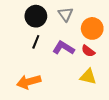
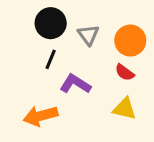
gray triangle: (66, 14) -> (88, 35), moved
purple L-shape: (64, 48) -> (75, 84), moved

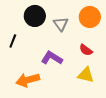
orange circle: (130, 41) -> (90, 17), moved
black line: (51, 59) -> (13, 41), moved

